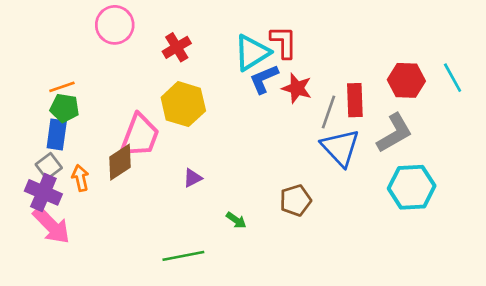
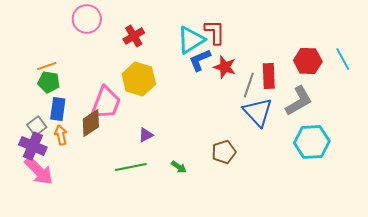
blue rectangle: (57, 134) -> (58, 109), moved
green line: (183, 256) -> (131, 167), moved

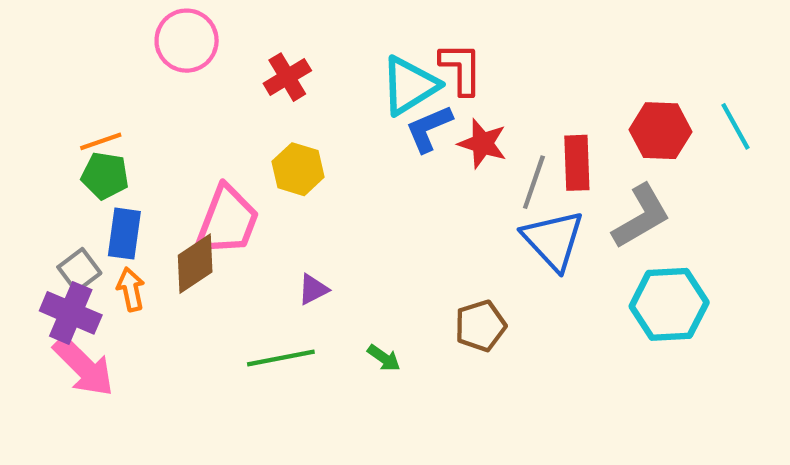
yellow hexagon: (139, 79) -> (298, 169), size x0.7

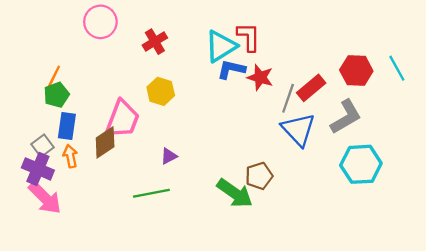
blue L-shape: (429, 128) -> (231, 69), turned 36
orange line: (101, 141) -> (54, 76), turned -45
red rectangle: (577, 163) -> (311, 88), turned 52
green pentagon: (105, 176) -> (56, 95), turned -30
green arrow: (384, 358) -> (235, 193), moved, size x2.0

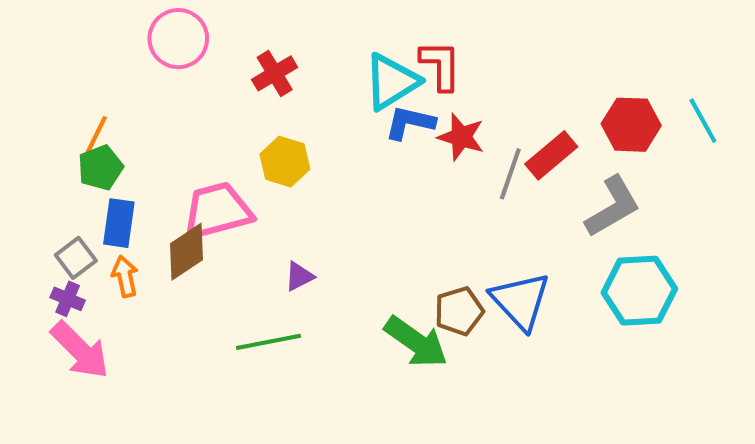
pink trapezoid: (122, 119) -> (217, 211), turned -126
blue triangle: (298, 130) -> (521, 301), moved
purple cross: (38, 169) -> (68, 299), size x0.6

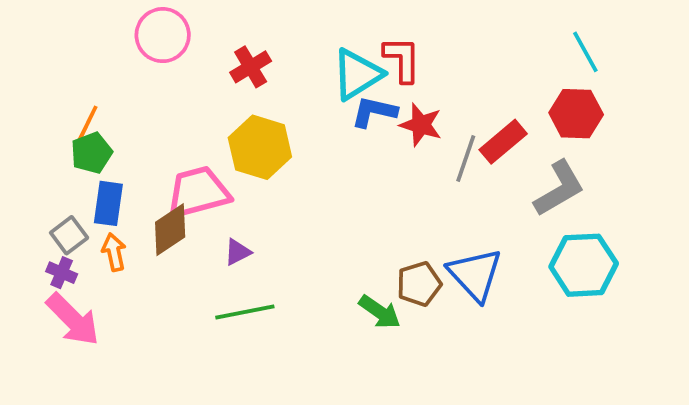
cyan line: (703, 121) -> (585, 52), moved
yellow hexagon: (285, 162) -> (260, 147), size x1.4
purple triangle: (299, 276) -> (237, 252), moved
green arrow: (416, 342) -> (380, 312), size x0.7

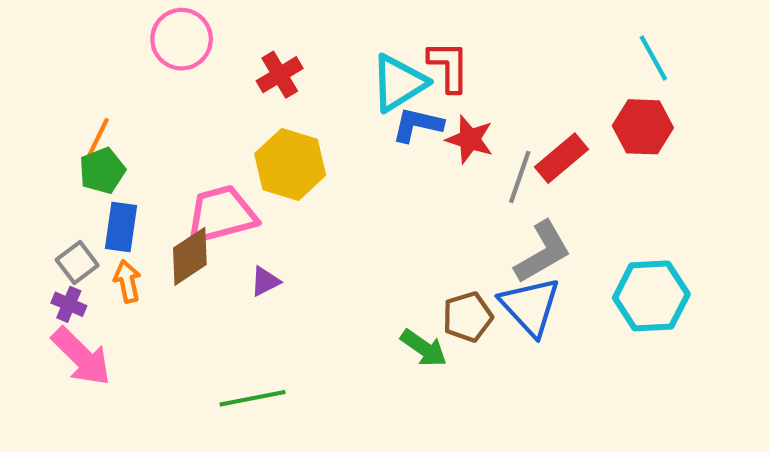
gray L-shape: (559, 188) -> (543, 252), moved
green line: (245, 312) -> (253, 398), moved

